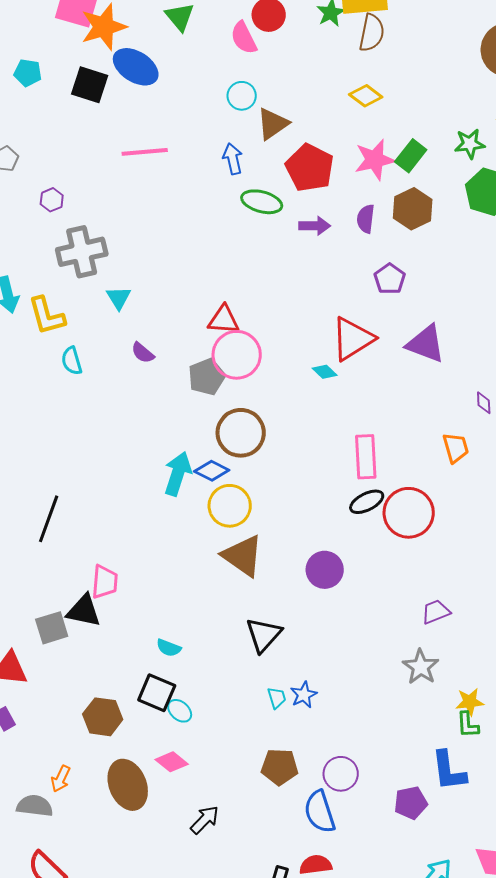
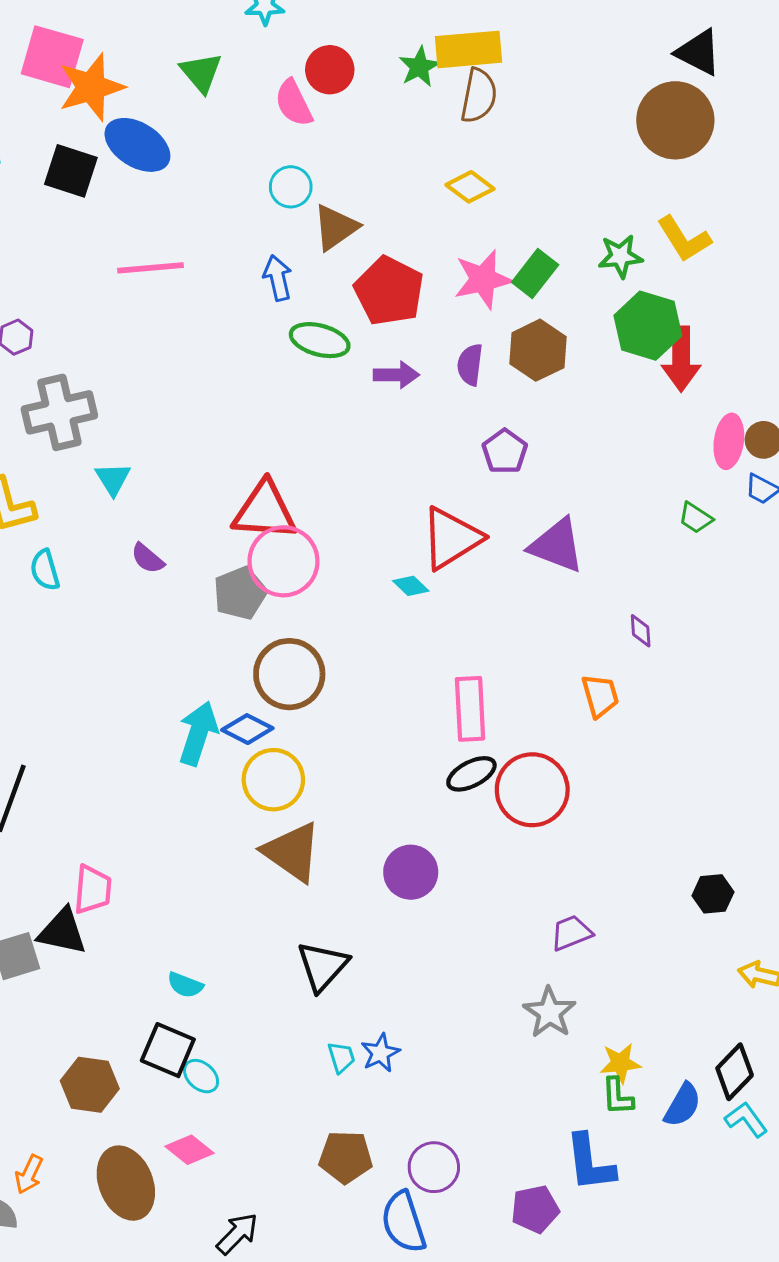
red triangle: (224, 320) -> (265, 511), size x1.4

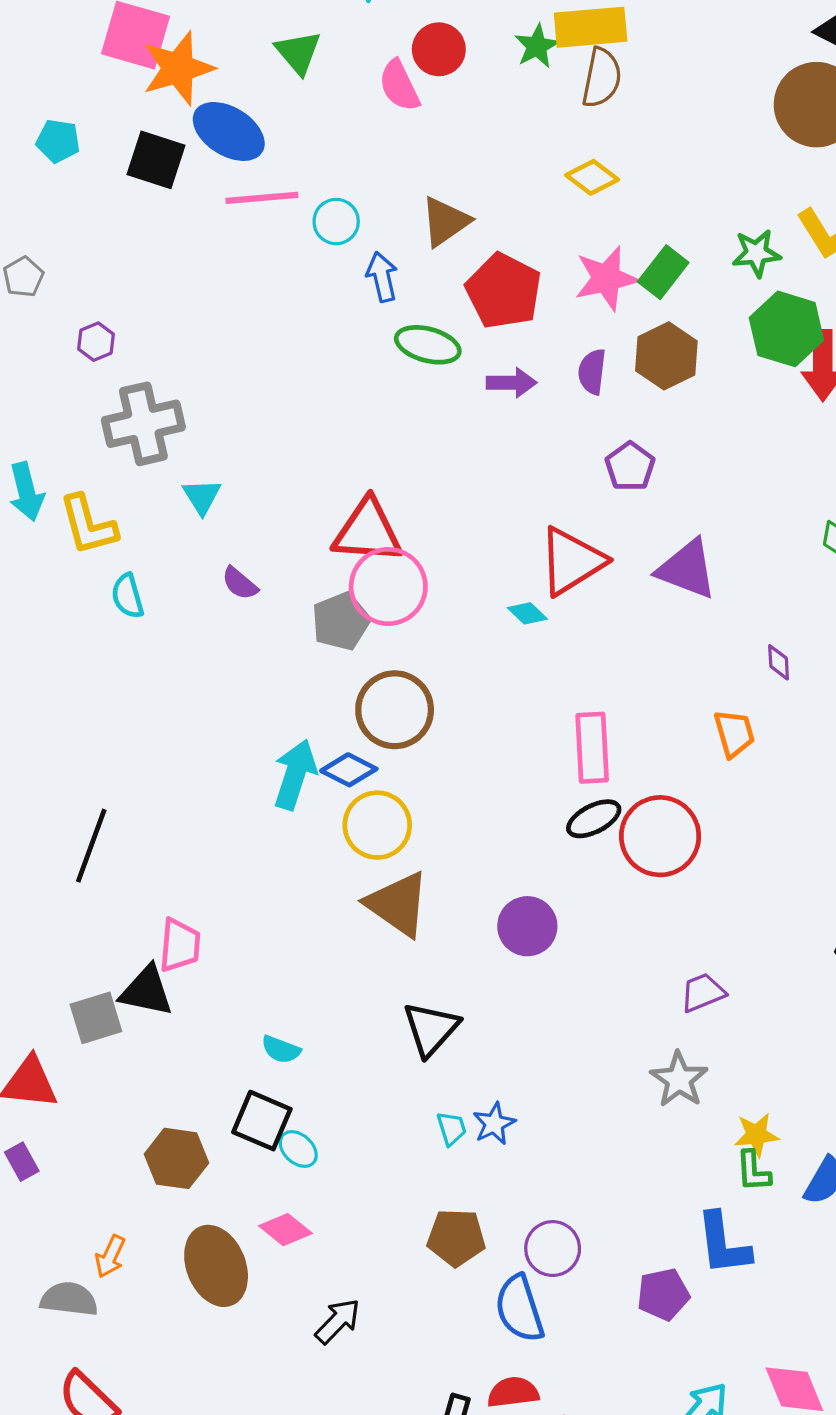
cyan circle: (291, 187) -> (336, 222), moved
pink line: (150, 268) -> (262, 198), moved

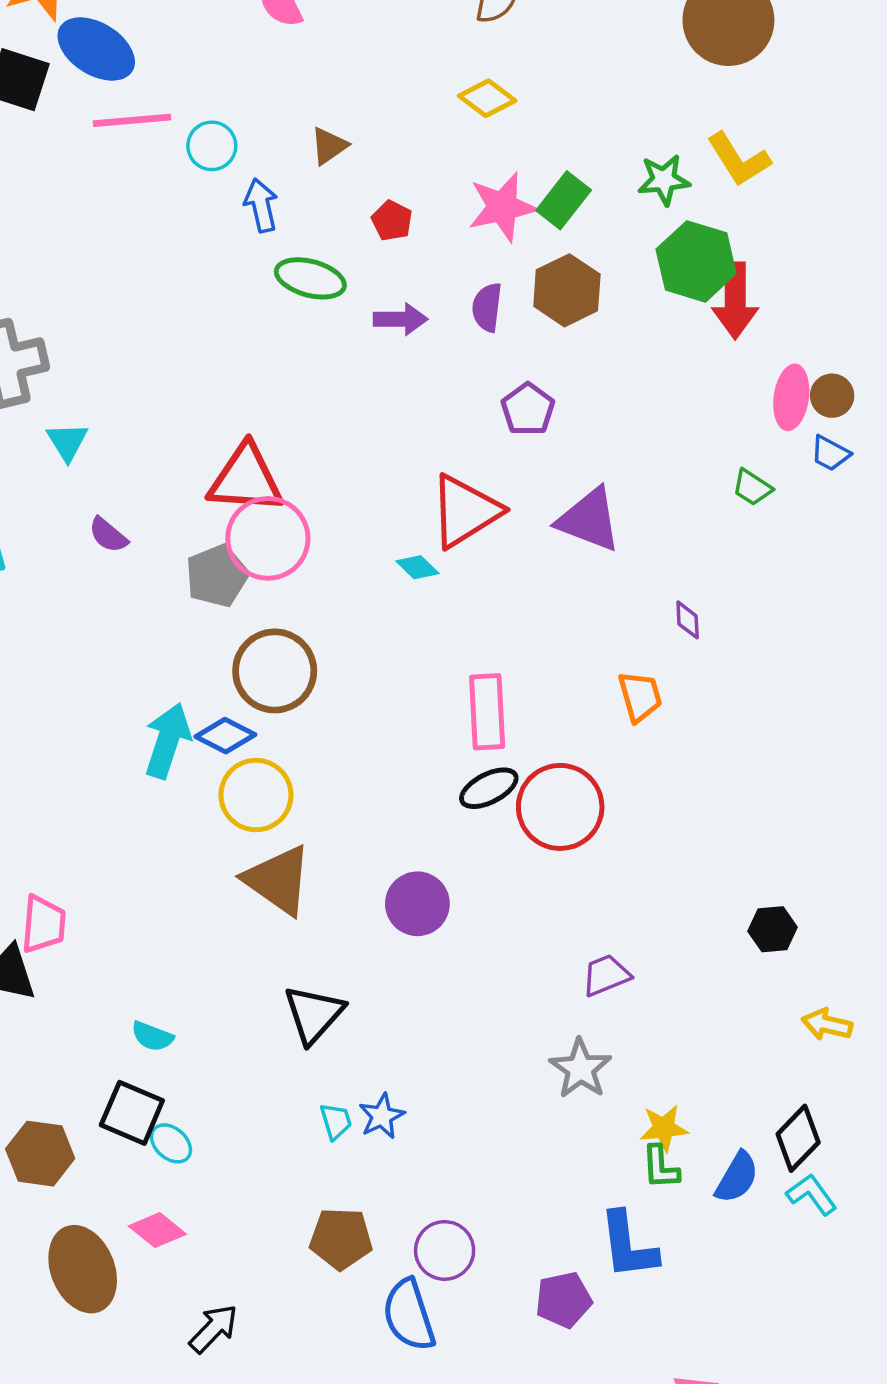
brown triangle: (445, 222) -> (329, 146), size x0.7
red pentagon: (504, 291) -> (392, 221), size x0.5

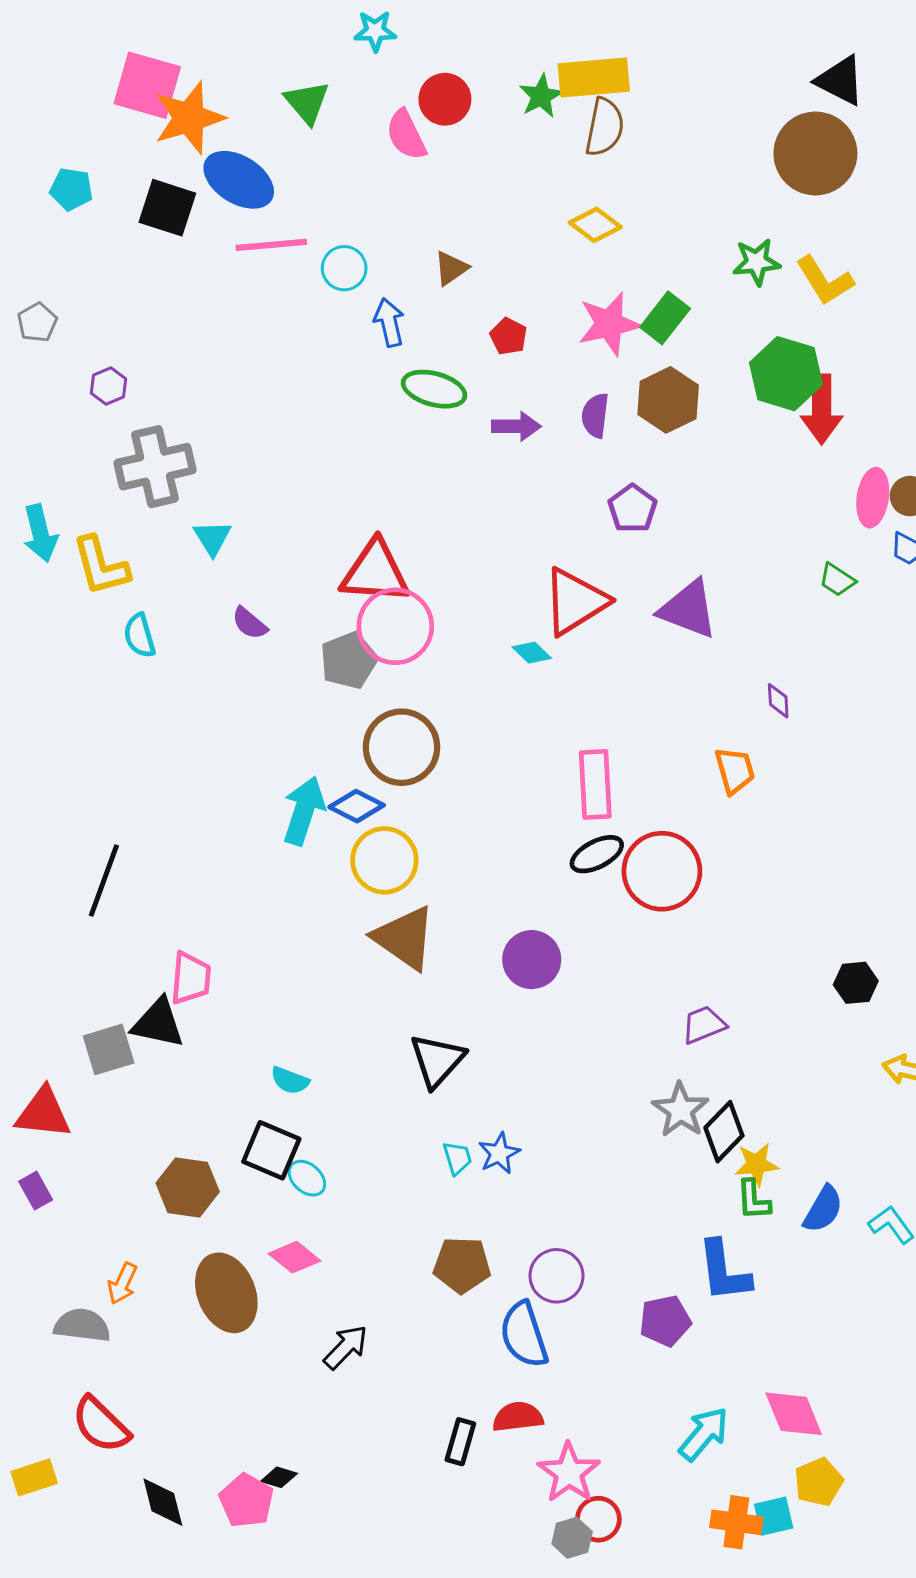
green star: (664, 180) -> (756, 262), moved
black diamond: (798, 1138) -> (724, 1132), moved

